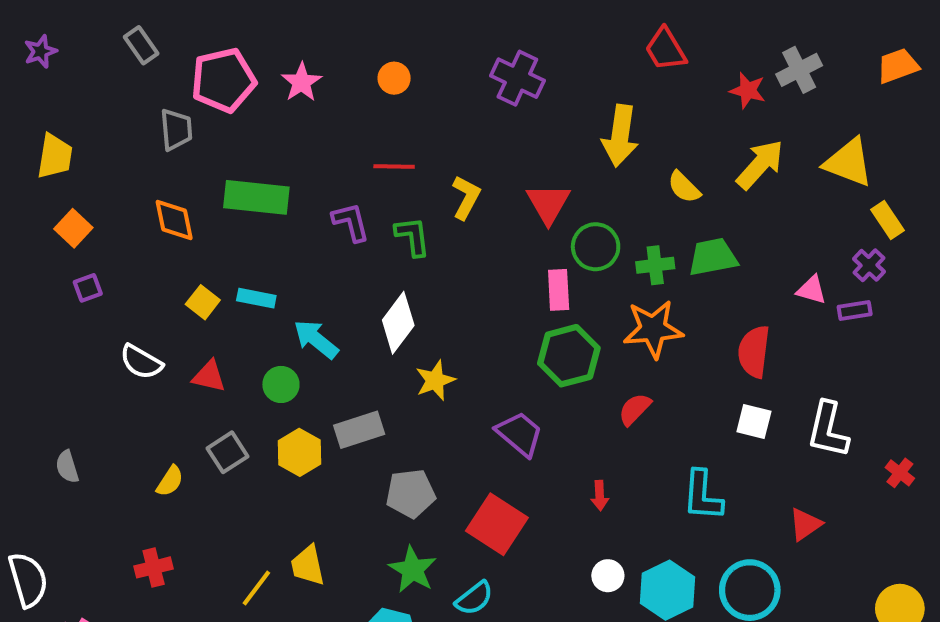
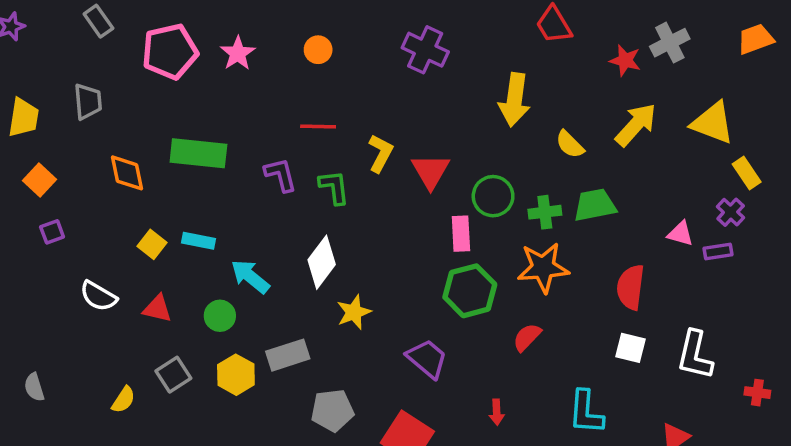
gray trapezoid: (176, 130) -> (88, 101), moved
red triangle: (548, 204) -> (431, 171), moved
red cross: (900, 473) -> (757, 393), turned -30

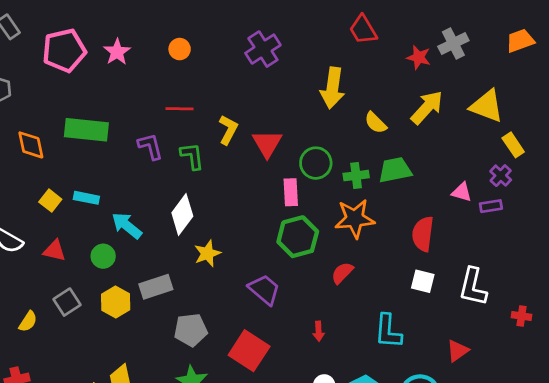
purple cross: (425, 50) -> (263, 49), turned 32

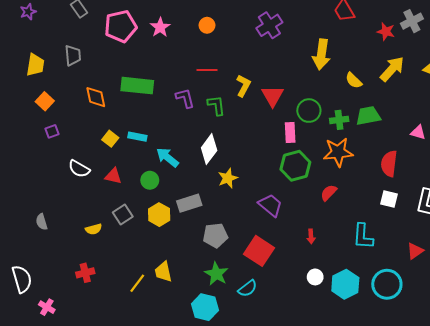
yellow semicircle: (28, 321) -> (94, 229), turned 42

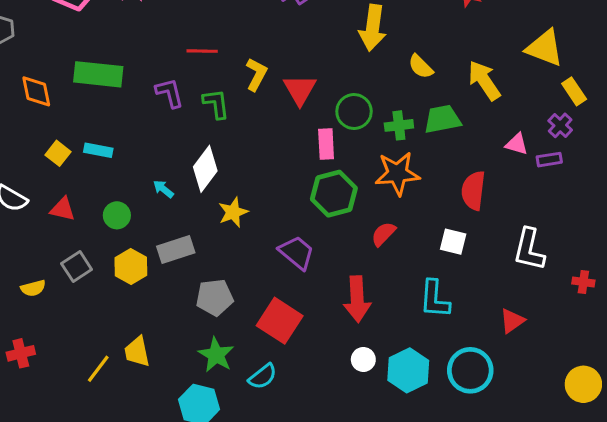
yellow arrow: (392, 69) -> (484, 80), moved, turned -76
cyan arrow: (167, 157) -> (163, 189), moved, size x0.6
white square: (389, 199) -> (453, 242), moved
red arrow: (311, 236) -> (357, 299), size x2.0

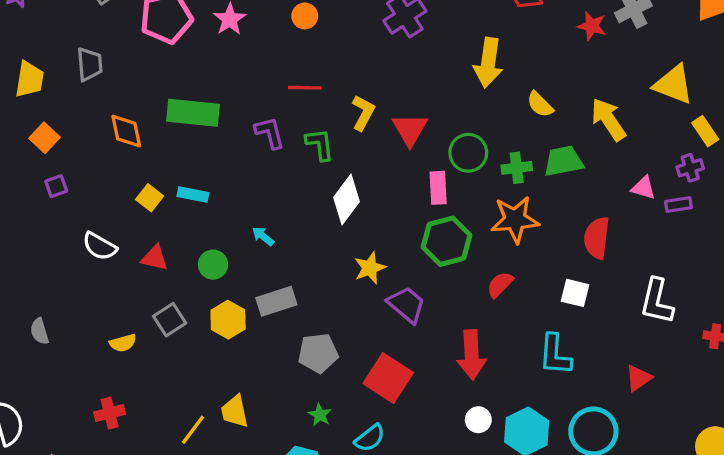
purple cross: (560, 125) -> (690, 168), turned 30
white diamond: (205, 169) -> (346, 199), moved
yellow star: (233, 212) -> (370, 268), moved
green star: (216, 355) -> (320, 415), size x0.6

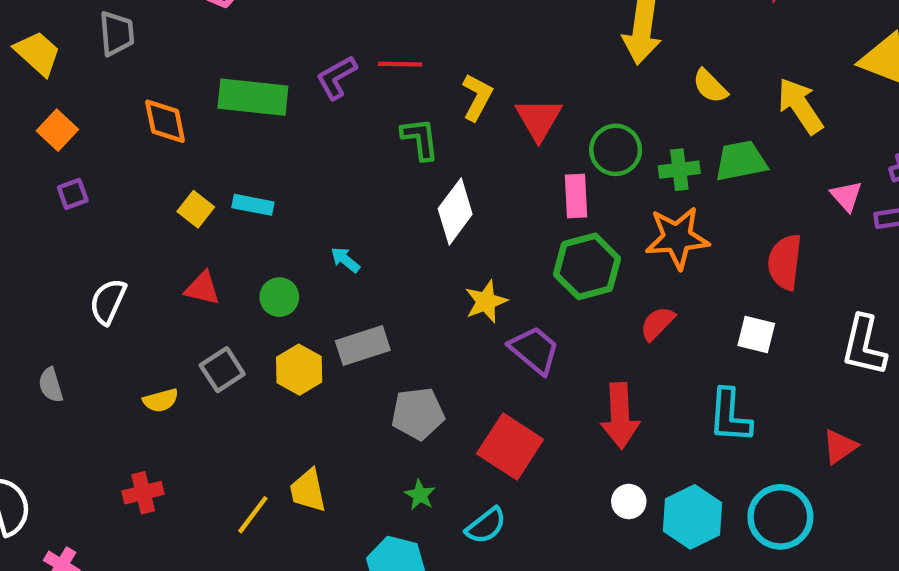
yellow trapezoid: (29, 79) -> (38, 53), turned -57
purple L-shape: (270, 133) -> (336, 77), moved, turned -105
pink triangle: (643, 188) -> (846, 196), turned 32
white semicircle: (100, 246) -> (108, 301), moved, turned 84

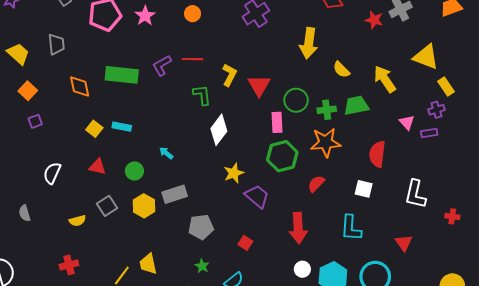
red square: (510, 447) -> (245, 243), size x0.5
red triangle: (840, 447) -> (404, 243), turned -30

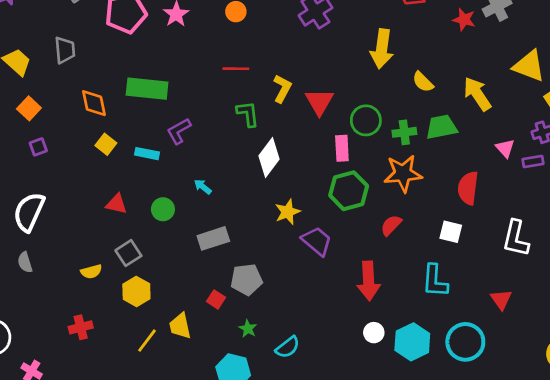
purple L-shape: (162, 65) -> (179, 131), moved
yellow square: (94, 129) -> (106, 144), moved
white semicircle: (52, 173) -> (29, 212), moved, size x1.4
yellow hexagon: (144, 206) -> (136, 291), moved
red square: (245, 243) -> (216, 299), moved

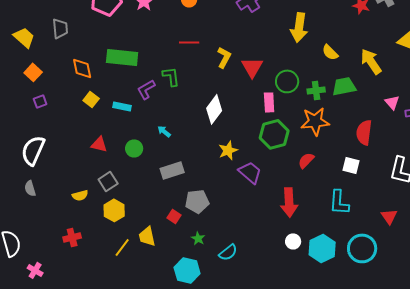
green L-shape: (248, 114) -> (171, 76), moved

